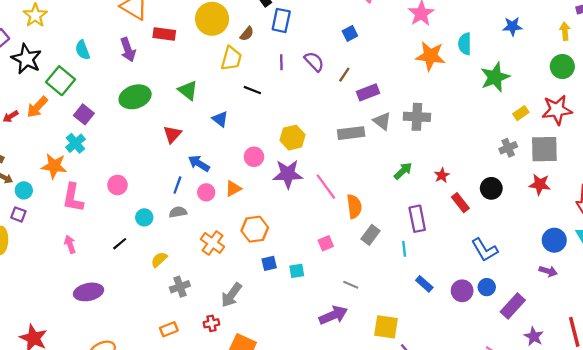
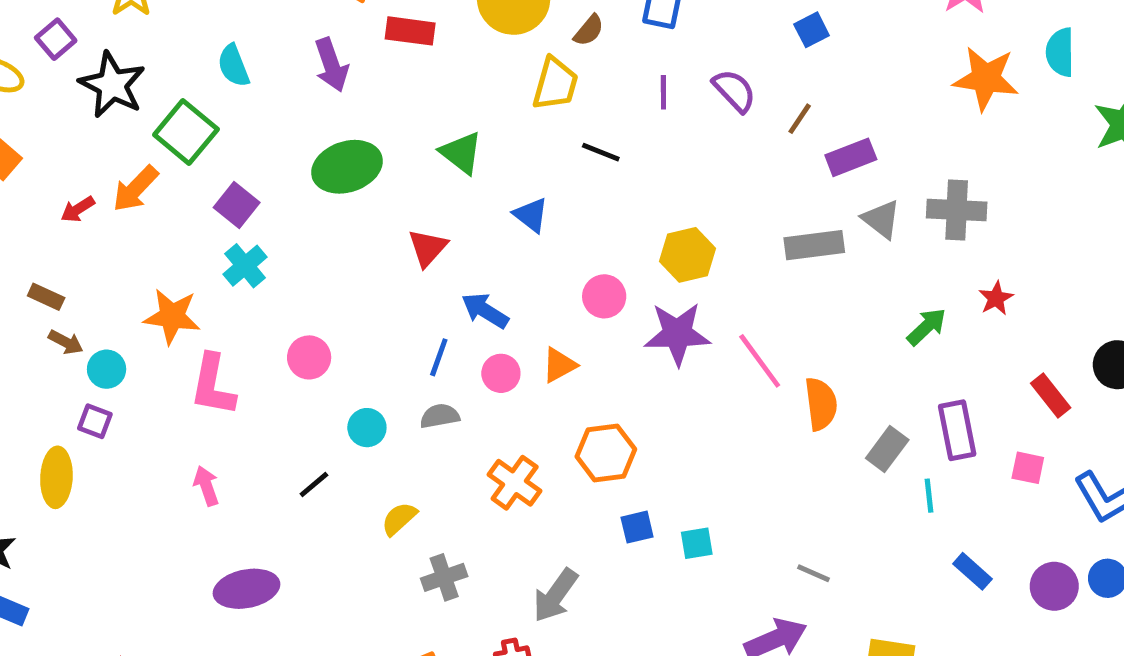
cyan cross: (75, 143) -> (245, 266), moved
red star: (442, 175) -> (996, 298), moved
gray rectangle: (371, 235) -> (887, 449), moved
pink square: (326, 243) -> (1028, 468), moved, turned 35

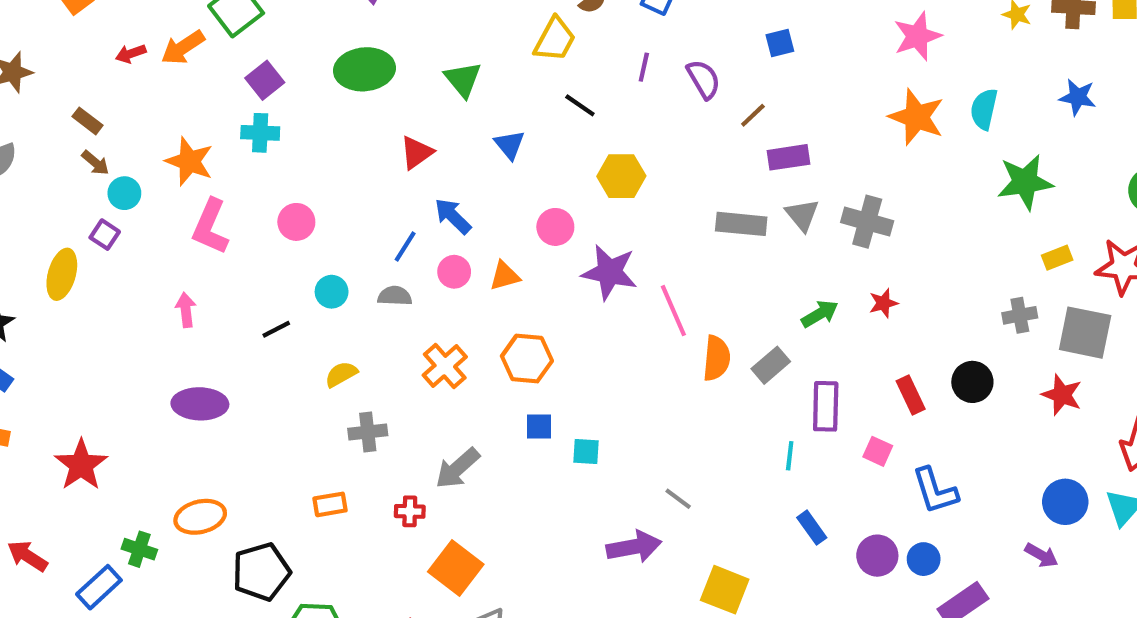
yellow hexagon: (687, 255) -> (621, 176), moved
cyan cross: (245, 266) -> (260, 133), turned 30
gray rectangle: (887, 449) -> (771, 365), moved

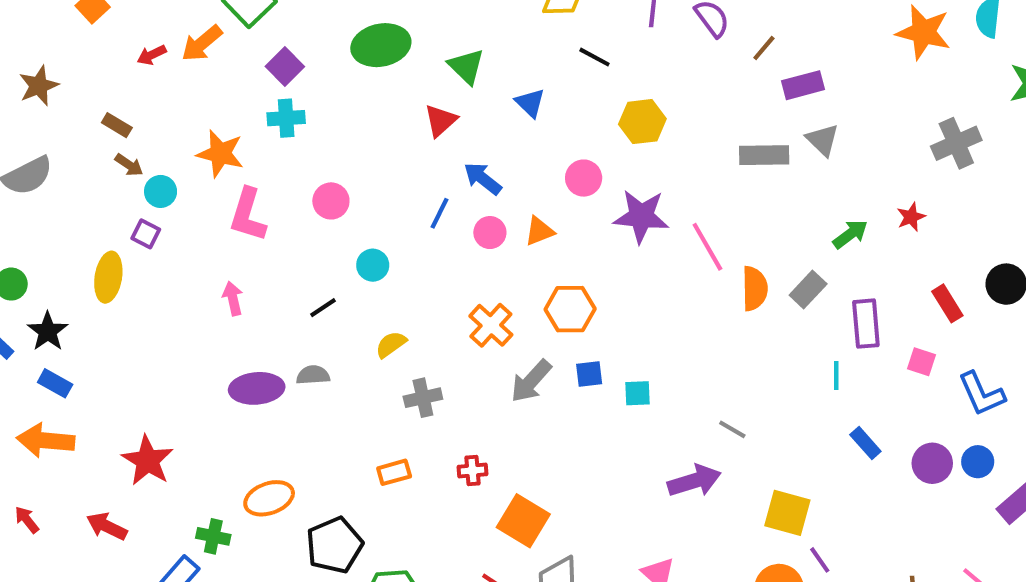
green triangle: (463, 79) -> (466, 66), moved
gray cross: (867, 222) -> (956, 143), moved, turned -33
gray semicircle: (395, 296) -> (313, 375), moved
gray arrow: (457, 468) -> (531, 381), moved
red arrow: (27, 556) -> (107, 526), moved

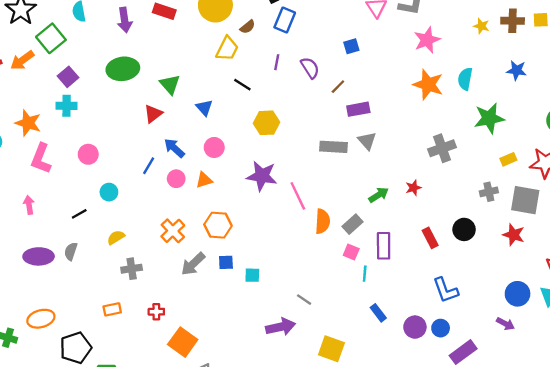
pink circle: (584, 178) -> (214, 147), moved
pink square: (921, 362) -> (351, 252), moved
gray semicircle: (313, 375) -> (71, 251), turned -72

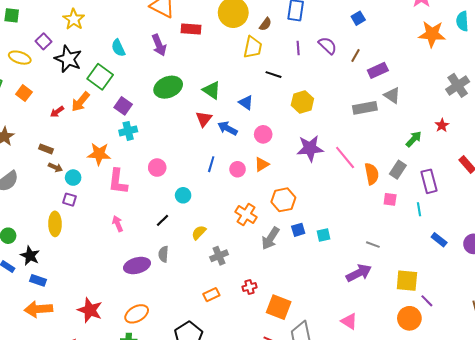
blue arrow: (174, 148) -> (228, 128), moved
pink square: (351, 252) -> (390, 199), moved
orange ellipse: (41, 319) -> (137, 314), moved

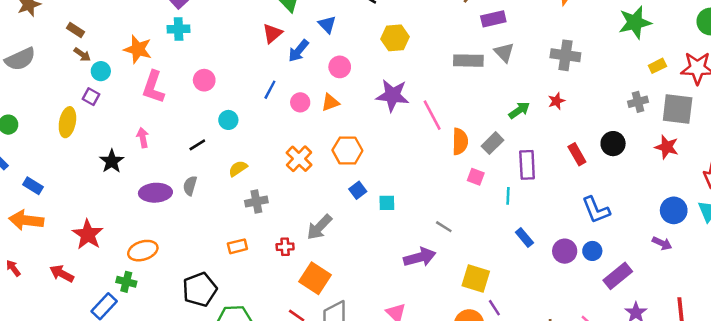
gray cross: (458, 85) -> (565, 55), moved, turned 30
blue arrow: (228, 128) -> (298, 51), turned -90
blue square: (298, 230) -> (358, 190), turned -32
gray arrow: (270, 238) -> (319, 227), moved
black star: (30, 256) -> (112, 161), moved

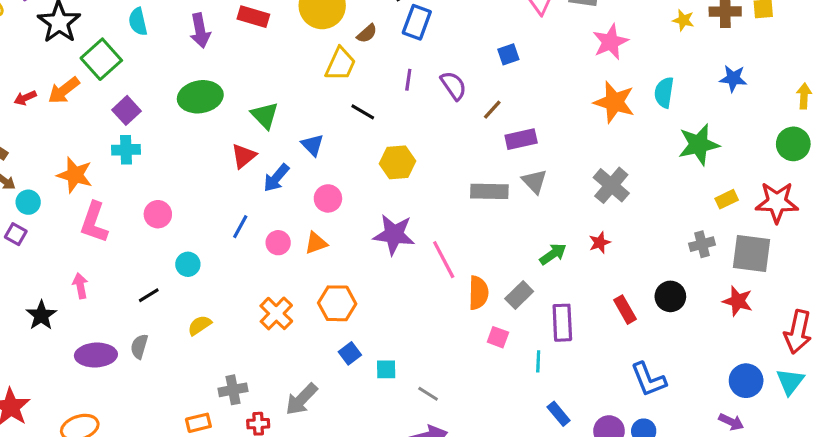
gray cross: (565, 55) -> (611, 185), turned 32
gray cross: (256, 202) -> (233, 390), moved
gray line: (444, 227) -> (428, 394), moved

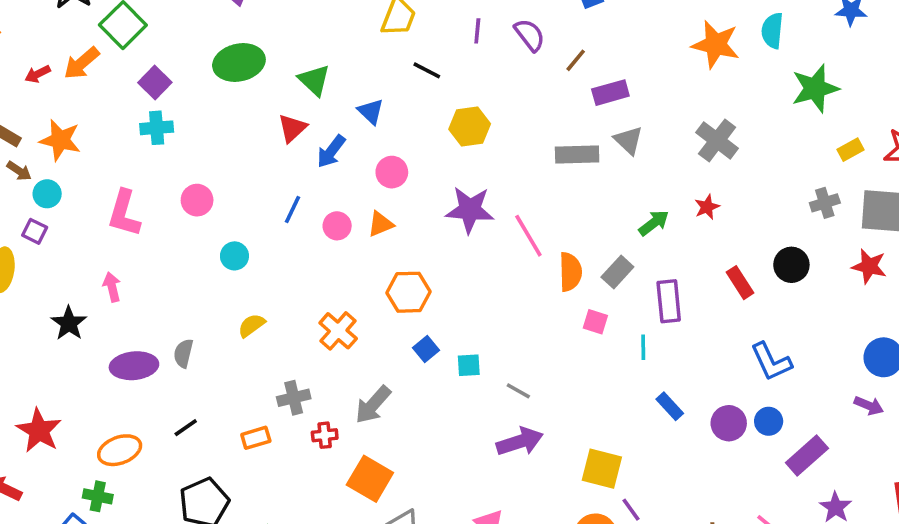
orange star: (75, 175) -> (60, 140), moved
black line: (149, 295) -> (186, 428), moved
orange cross: (276, 313) -> (338, 331), moved

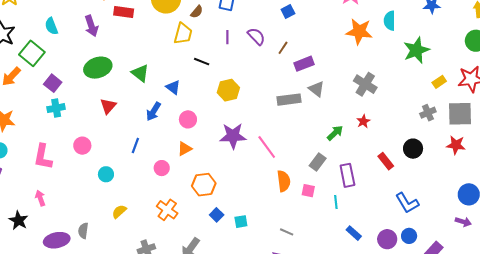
red triangle: (292, 128) -> (108, 106), moved
pink circle: (337, 226) -> (162, 168), moved
orange semicircle: (570, 272) -> (284, 181), moved
gray line: (518, 391) -> (287, 232), moved

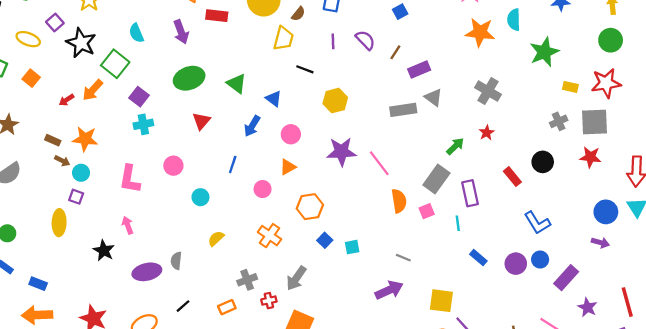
yellow rectangle: (439, 82) -> (570, 87), turned 48
gray rectangle: (318, 162) -> (436, 179), size x1.4
pink square: (308, 191) -> (427, 211), turned -32

